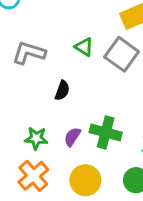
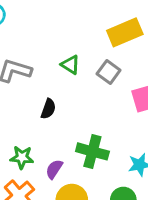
gray square: (122, 54) -> (109, 72), size x0.7
purple semicircle: (72, 137) -> (54, 169), moved

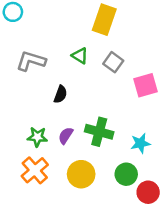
yellow rectangle: (125, 32) -> (104, 20), moved, turned -48
purple semicircle: (54, 169) -> (66, 136), moved

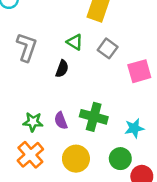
gray L-shape: (31, 61) -> (27, 47), turned 92
black semicircle: (61, 94) -> (62, 69), moved
purple semicircle: (66, 136) -> (61, 121), turned -54

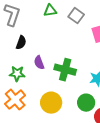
green triangle: (75, 42) -> (50, 11), turned -40
black semicircle: (62, 69) -> (21, 43), moved
purple semicircle: (61, 121) -> (39, 63), moved

